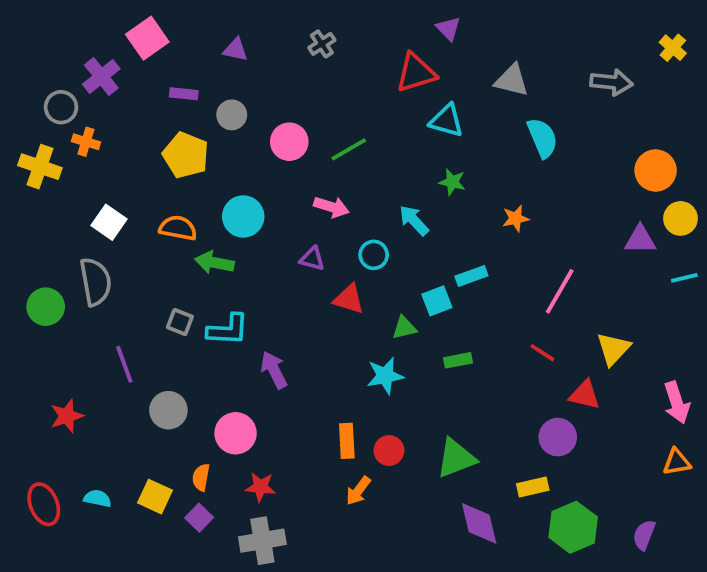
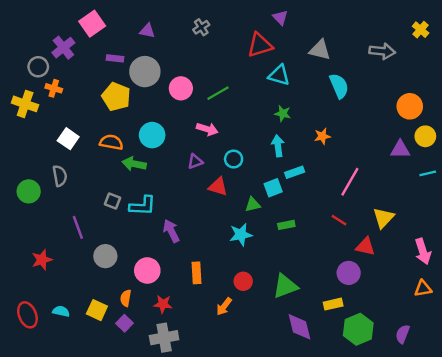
gray circle: (232, 115) -> (145, 72), size x1.6
cyan arrow: (414, 220) -> (278, 146), moved, turned 36
purple triangle: (312, 259) -> (195, 161), turned -35
gray semicircle: (96, 282) -> (60, 176), size x0.7
orange rectangle: (347, 441) -> (196, 273), moved

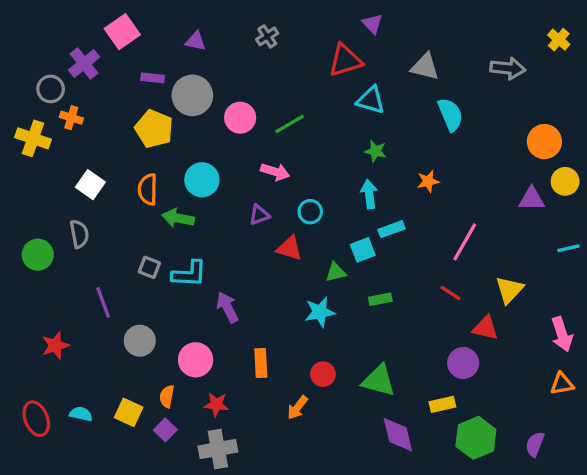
orange semicircle: (111, 142) -> (148, 189), turned -100
cyan line: (428, 173) -> (568, 248), moved
green triangle: (285, 286) -> (379, 381), turned 36

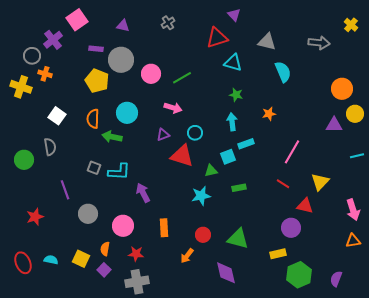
red triangle: (290, 248) -> (182, 156), size x1.4
purple diamond: (398, 435) -> (226, 273), moved

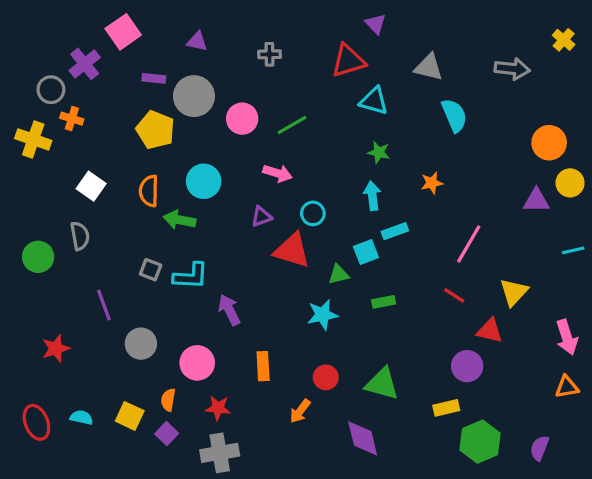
gray cross: (168, 23) -> (269, 54), moved, turned 32

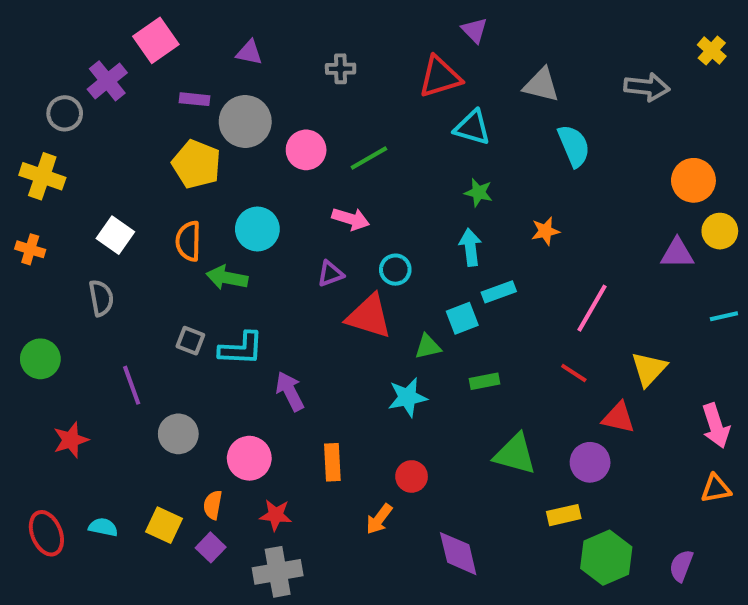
orange cross: (72, 119) -> (30, 249), moved
green circle: (38, 257) -> (40, 359), moved
green triangle: (382, 384) -> (515, 454), moved

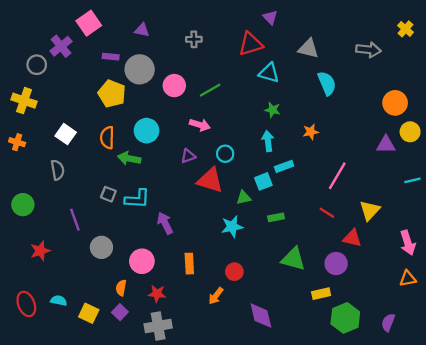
yellow square: (164, 525) -> (89, 313), moved

